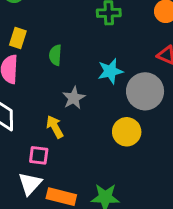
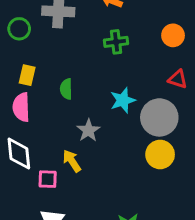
yellow circle: (127, 132) -> (160, 154), moved
pink square: (39, 155) -> (48, 179), moved

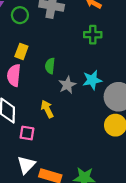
gray star: (88, 130) -> (67, 85), moved
yellow arrow: (72, 161) -> (47, 109), moved

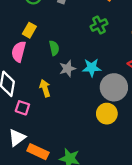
green cross: (93, 35) -> (99, 25), turned -35
green semicircle: (50, 66) -> (54, 48), turned 152

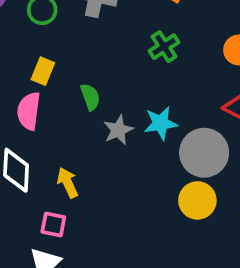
yellow arrow: (45, 88) -> (68, 183), moved
pink square: (22, 108) -> (53, 225), moved

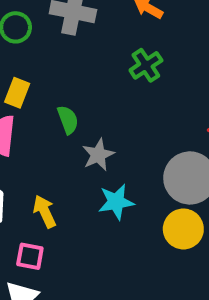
cyan star: (161, 123) -> (116, 202), moved

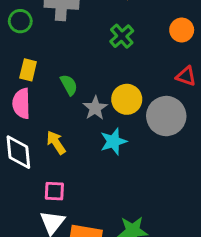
yellow arrow: (45, 211) -> (56, 143), moved
yellow circle: (183, 229) -> (127, 99), moved

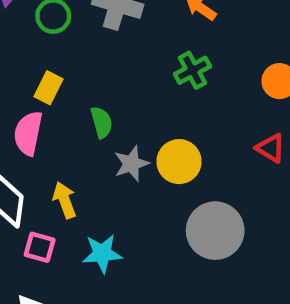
gray circle: (166, 116) -> (215, 231), moved
cyan star: (113, 141) -> (102, 253), moved
pink square: (54, 191) -> (40, 247), moved

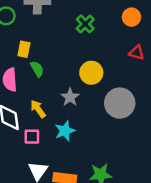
yellow rectangle: (48, 88) -> (24, 49), moved
green semicircle: (102, 122) -> (37, 69), moved
gray star: (131, 164) -> (70, 97), moved

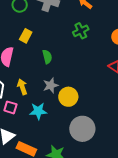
green semicircle: (37, 69) -> (47, 57), moved
yellow circle: (91, 73) -> (68, 97), moved
gray circle: (120, 103) -> (82, 129), moved

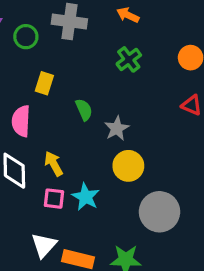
gray star: (51, 85) -> (117, 128), moved
pink square: (10, 107) -> (54, 199), moved
cyan star: (38, 111) -> (86, 197), turned -30

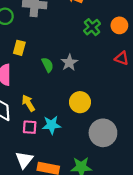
green cross: (129, 59) -> (92, 27), moved
gray star: (117, 128) -> (69, 63), moved
cyan star: (86, 197) -> (51, 125), turned -30

